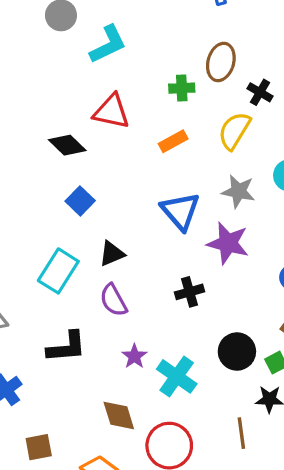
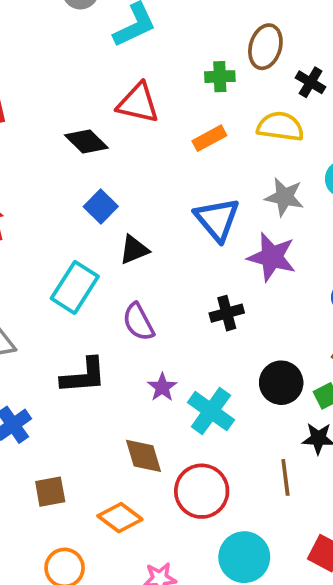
yellow semicircle: (234, 131) -> (280, 127), turned 66
black triangle: (112, 254) -> (134, 250), moved

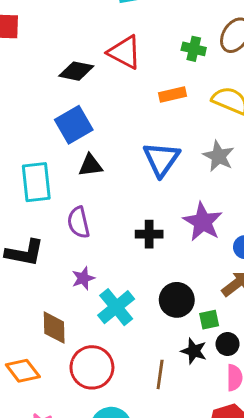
black diamond: (86, 141) -> (76, 71), turned -48
blue square: (101, 206) -> (74, 125), size x1.4
purple star: (272, 257) -> (203, 222), moved
cyan rectangle: (75, 287) -> (36, 182), turned -54

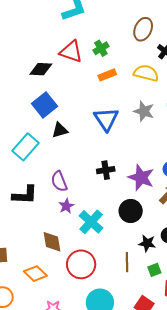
green cross: (194, 49) -> (101, 48), moved, turned -35
cyan rectangle: (36, 182) -> (25, 147), turned 56
purple semicircle: (79, 222) -> (59, 181), moved
purple star: (203, 222) -> (141, 177), moved
green square: (209, 320) -> (154, 270), moved

